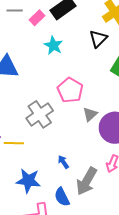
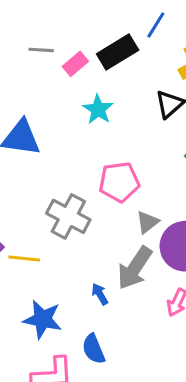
pink pentagon: (70, 90) -> (119, 182), turned 30
gray cross: (40, 114) -> (68, 216), turned -32
gray arrow: (87, 181) -> (135, 268), moved

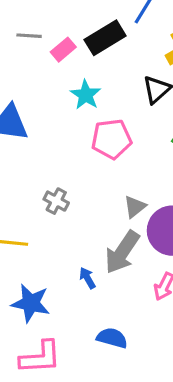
pink pentagon: (119, 182) -> (111, 139), moved
gray cross: (68, 216) -> (56, 201), size x0.6
blue semicircle: (94, 349) -> (112, 338), moved, turned 128

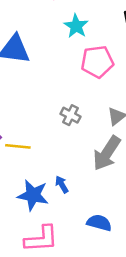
gray cross: (56, 201) -> (71, 115), moved
blue arrow: (87, 278) -> (62, 184), moved

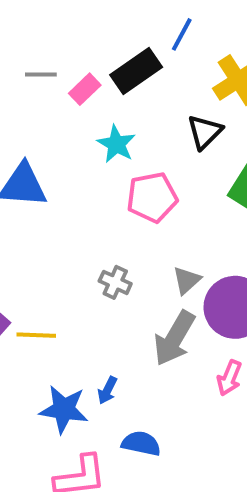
blue arrow: (62, 184) -> (107, 390), turned -120
blue semicircle: (99, 223) -> (141, 443), moved

